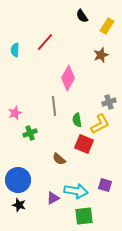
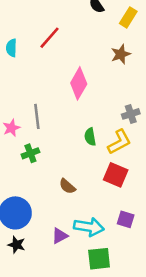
gray line: (54, 106) -> (37, 116), moved
red square: (84, 144) -> (116, 175), moved

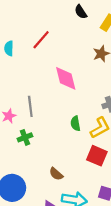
pink diamond: (79, 83) -> (66, 78), turned -44
brown semicircle: (67, 186) -> (56, 174), moved

